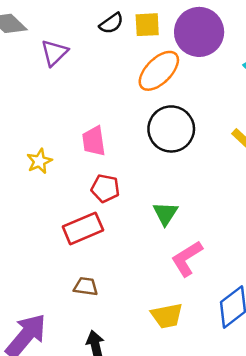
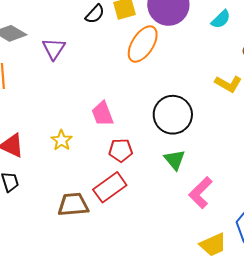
black circle: (171, 129) -> (173, 115), moved
brown trapezoid: (86, 287) -> (73, 205), moved, size x1.5
yellow trapezoid: (167, 316) -> (213, 245), moved

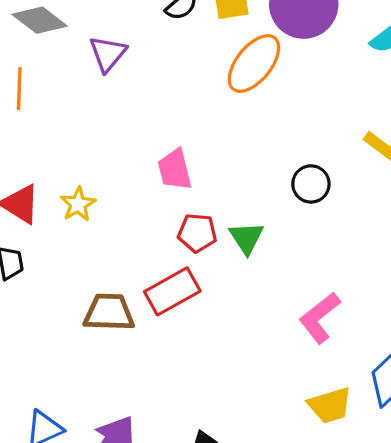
black circle: (173, 115) -> (311, 184), moved, size x0.6
yellow star: (62, 140) -> (78, 204), moved
green triangle: (175, 160) -> (247, 238), moved

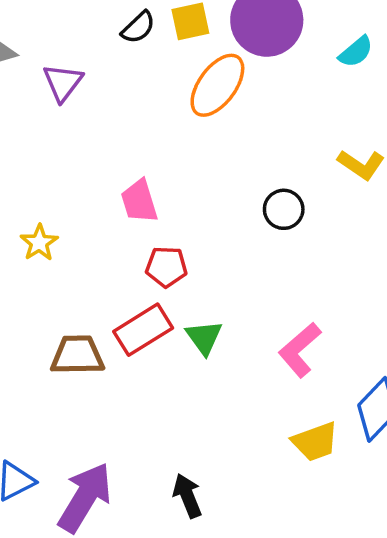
green triangle: (247, 238) -> (204, 337), moved

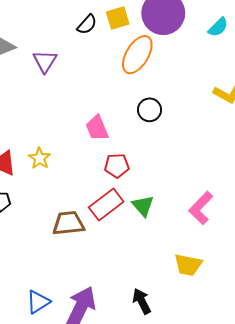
black circle: (284, 209) -> (150, 110), moved
yellow trapezoid: (315, 442) -> (188, 265), moved, turned 36

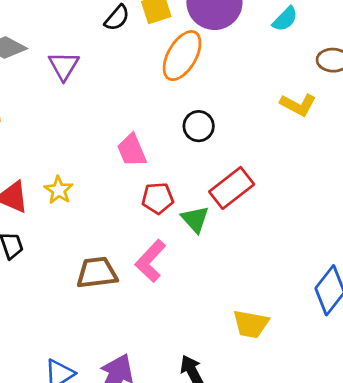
red rectangle: (106, 204) -> (232, 188), moved
green triangle: (143, 206) -> (195, 219), moved
pink L-shape: (201, 208) -> (150, 261), moved

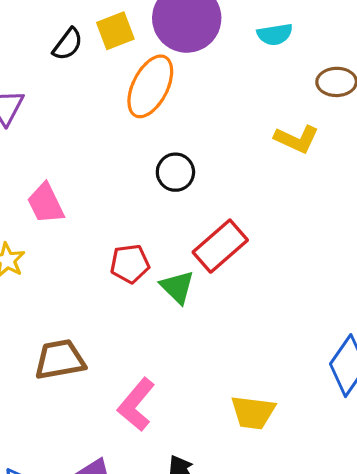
cyan semicircle: (285, 19) -> (275, 34), turned 40
pink trapezoid: (132, 150) -> (46, 203), moved
pink L-shape: (150, 261) -> (136, 405), moved

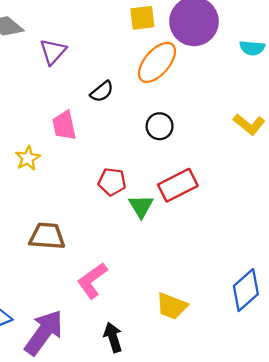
black semicircle: (68, 44) -> (102, 92), moved

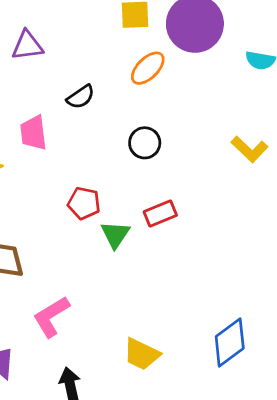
purple triangle: (53, 52) -> (27, 46), turned 36
orange ellipse: (157, 62) -> (148, 68), size x0.7
red rectangle: (178, 185) -> (160, 213), size x0.7

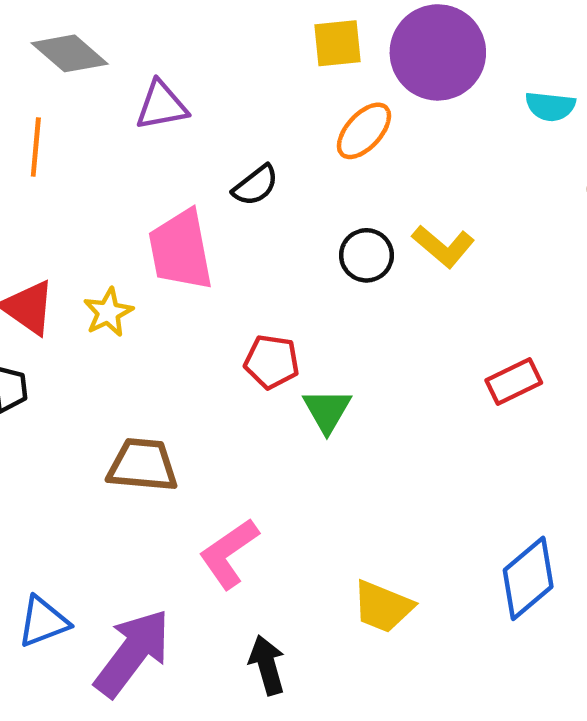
pink trapezoid: (33, 133) -> (181, 250), size x1.4
yellow L-shape: (250, 149) -> (443, 246), moved
red rectangle: (160, 213) -> (514, 381), moved

